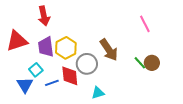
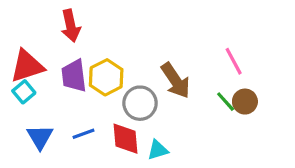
pink line: (145, 24) -> (234, 61), moved
cyan square: (36, 70) -> (24, 92), moved
red diamond: (70, 76) -> (125, 139), moved

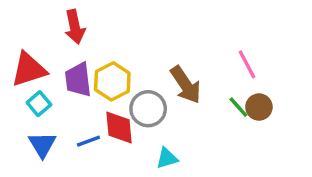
cyan square: (24, 92) -> (39, 104), moved
red diamond: (125, 139) -> (119, 127), moved

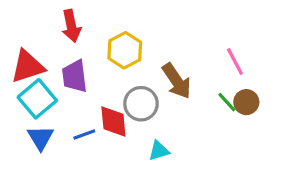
yellow hexagon: (112, 81) -> (125, 50), moved
cyan square: (39, 104) -> (37, 99), size x1.6

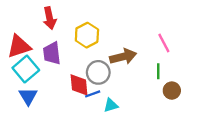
brown arrow: (177, 81) -> (123, 57), turned -70
green line: (227, 102) -> (158, 71), turned 42
brown circle: (246, 102) -> (172, 91), moved
blue line: (84, 135) -> (93, 94), moved

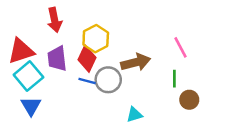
red diamond: (79, 85) -> (87, 59), moved, turned 30
blue line: (93, 94) -> (87, 81), moved, turned 35
cyan triangle: (111, 105) -> (134, 115), moved

